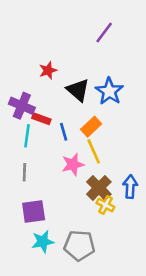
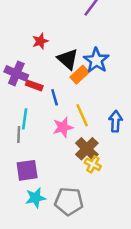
orange rectangle: (91, 127) -> (80, 75), moved
cyan line: (27, 136) -> (25, 119), moved
blue arrow: (130, 187) -> (116, 121), moved

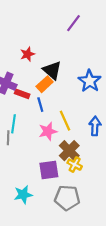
blue star: (96, 60) -> (90, 81), moved
orange rectangle: (80, 75) -> (45, 84), moved
purple square: (27, 170) -> (49, 170), moved
gray pentagon: (69, 201) -> (67, 198), moved

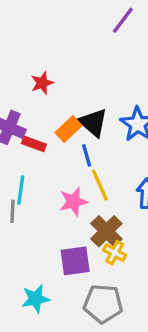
purple line: (74, 23) -> (123, 20), moved
black triangle: (52, 70) -> (93, 122), moved
blue line: (40, 105) -> (87, 155), moved

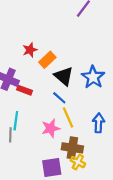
orange rectangle: (69, 129) -> (47, 60), moved
blue line: (87, 155) -> (59, 98), turned -32
brown cross: (106, 231) -> (72, 148), turned -36

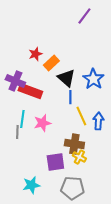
red rectangle: (25, 90) -> (30, 91), size x1.6
blue line: (59, 98) -> (70, 97), moved, turned 48
yellow line: (68, 117) -> (81, 116), moved
pink star: (51, 128) -> (42, 123), moved

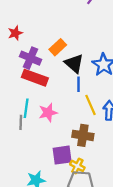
red star: (35, 54) -> (15, 33), moved
purple cross: (15, 81) -> (31, 58), moved
yellow cross: (79, 157) -> (77, 166), moved

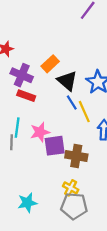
red rectangle: (35, 78) -> (26, 96), size x0.7
blue line: (78, 84) -> (72, 102), turned -32
yellow line: (90, 105) -> (84, 112), moved
purple square: (62, 155) -> (55, 146), moved

